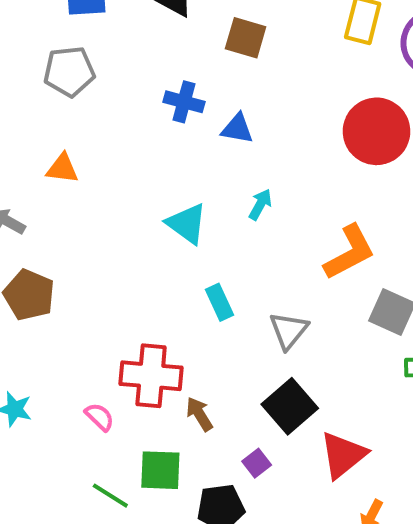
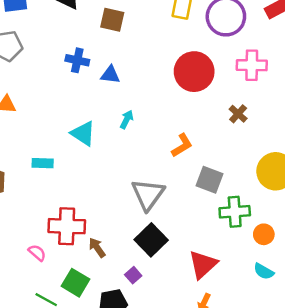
orange L-shape: (350, 252) -> (182, 145), size x0.7
cyan rectangle: (220, 302) -> (43, 163), moved, turned -60
gray triangle: (289, 330) -> (148, 194), size x1.4
red triangle: (343, 455) -> (203, 264), moved
green square: (160, 470) -> (75, 283), turned 32

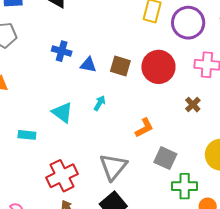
brown square: (112, 20) -> (120, 66), moved
red cross: (67, 226) -> (62, 176), moved, turned -32

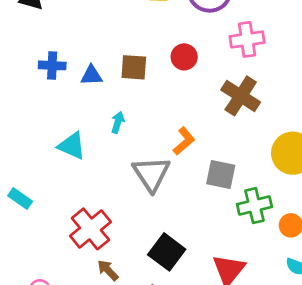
red circle: (158, 67) -> (184, 57), size x0.6
brown cross: (193, 105) -> (241, 96), size x1.8
cyan rectangle: (27, 135) -> (20, 198), moved, turned 42
gray triangle: (113, 167) -> (151, 174), moved

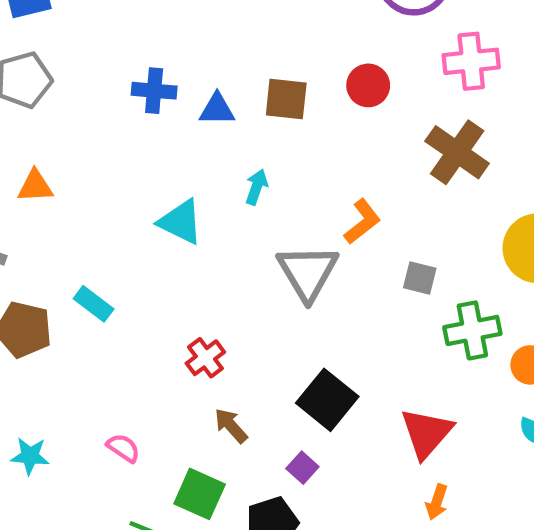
gray square: (221, 174) -> (420, 278), size x0.7
red cross: (90, 229) -> (205, 358), size x0.6

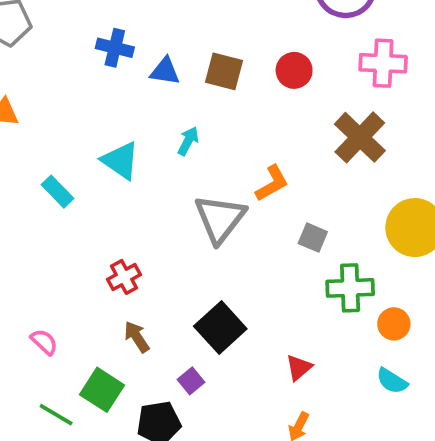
cyan rectangle: (94, 304) -> (58, 192), moved
red triangle: (426, 433) -> (299, 368), size x0.6

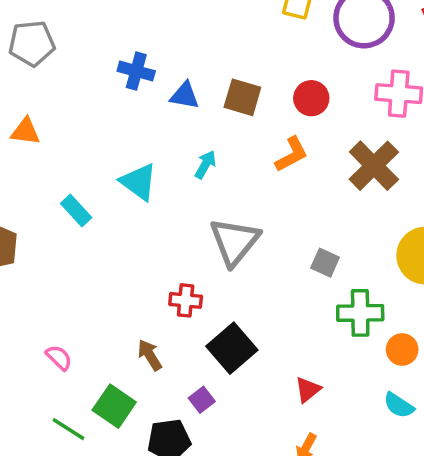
orange L-shape: (272, 183) -> (292, 154), moved
red cross: (124, 277) -> (186, 300), moved, turned 32

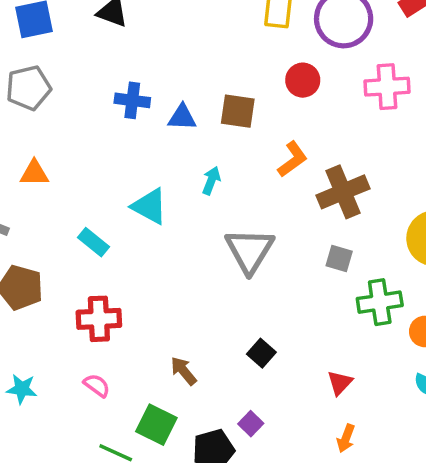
red circle: (311, 98) -> (303, 80), moved
brown cross: (374, 166) -> (343, 192), moved, turned 30
red cross: (186, 300) -> (99, 319), moved, size x1.4
black square: (232, 348) -> (261, 353), size x0.6
purple square: (202, 400) -> (251, 424), moved

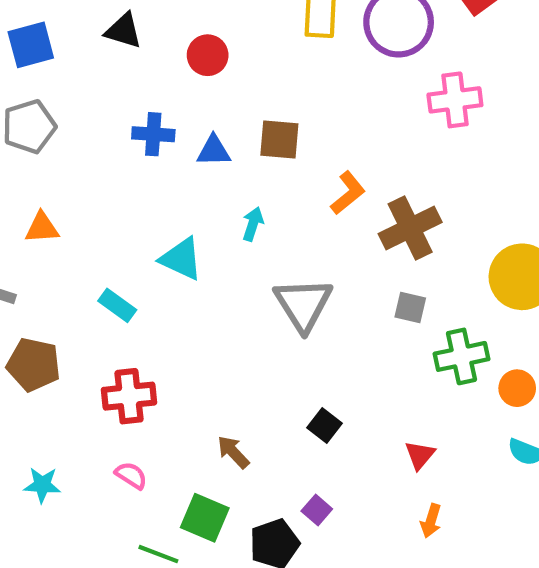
red circle: (303, 80) -> (208, 55), moved

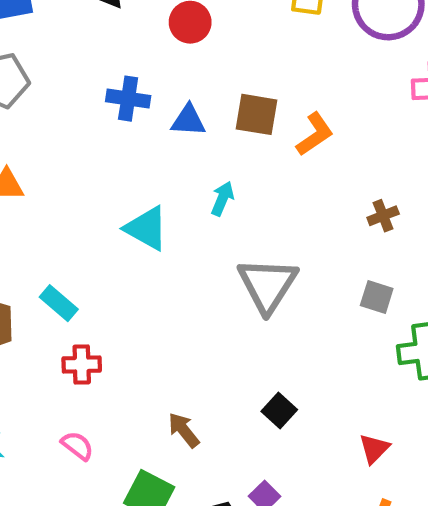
orange L-shape: (348, 193) -> (315, 134), moved
brown cross: (410, 228) -> (383, 216), size x0.5
cyan rectangle: (117, 305) -> (59, 303), moved
red cross: (129, 396) -> (82, 364), size x0.7

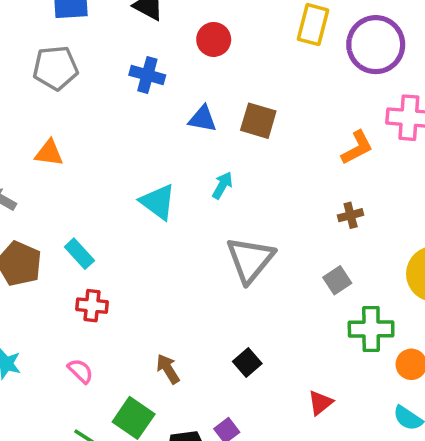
blue cross: (128, 99) -> (147, 75), moved
orange L-shape: (315, 134) -> (357, 148), moved
gray square: (377, 297) -> (337, 280), turned 32

